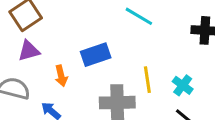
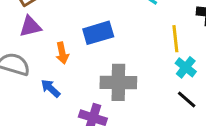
yellow line: (147, 80) -> (175, 39), moved

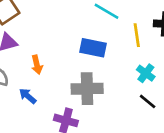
blue rectangle: (98, 33) -> (93, 48), moved, turned 30
yellow line: (175, 39) -> (137, 35), moved

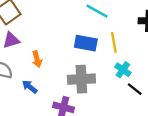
yellow line: (137, 35) -> (114, 42), moved
cyan cross: (146, 73) -> (123, 70), moved

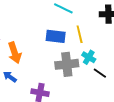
orange arrow: (37, 59) -> (15, 53), size x1.5
gray cross: (81, 79) -> (67, 64), moved

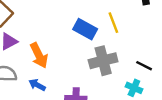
blue rectangle: (56, 36) -> (85, 29), turned 30
cyan cross: (89, 57) -> (134, 88), moved

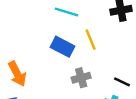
gray cross: (103, 61) -> (81, 78), size x0.7

